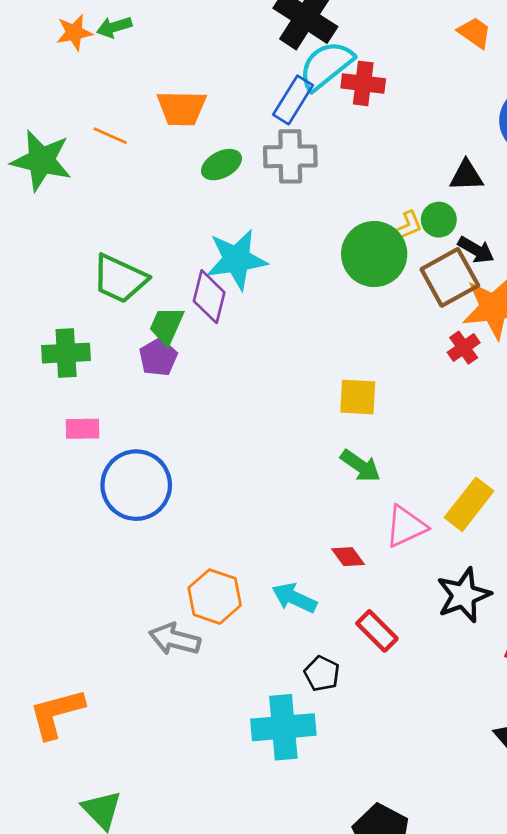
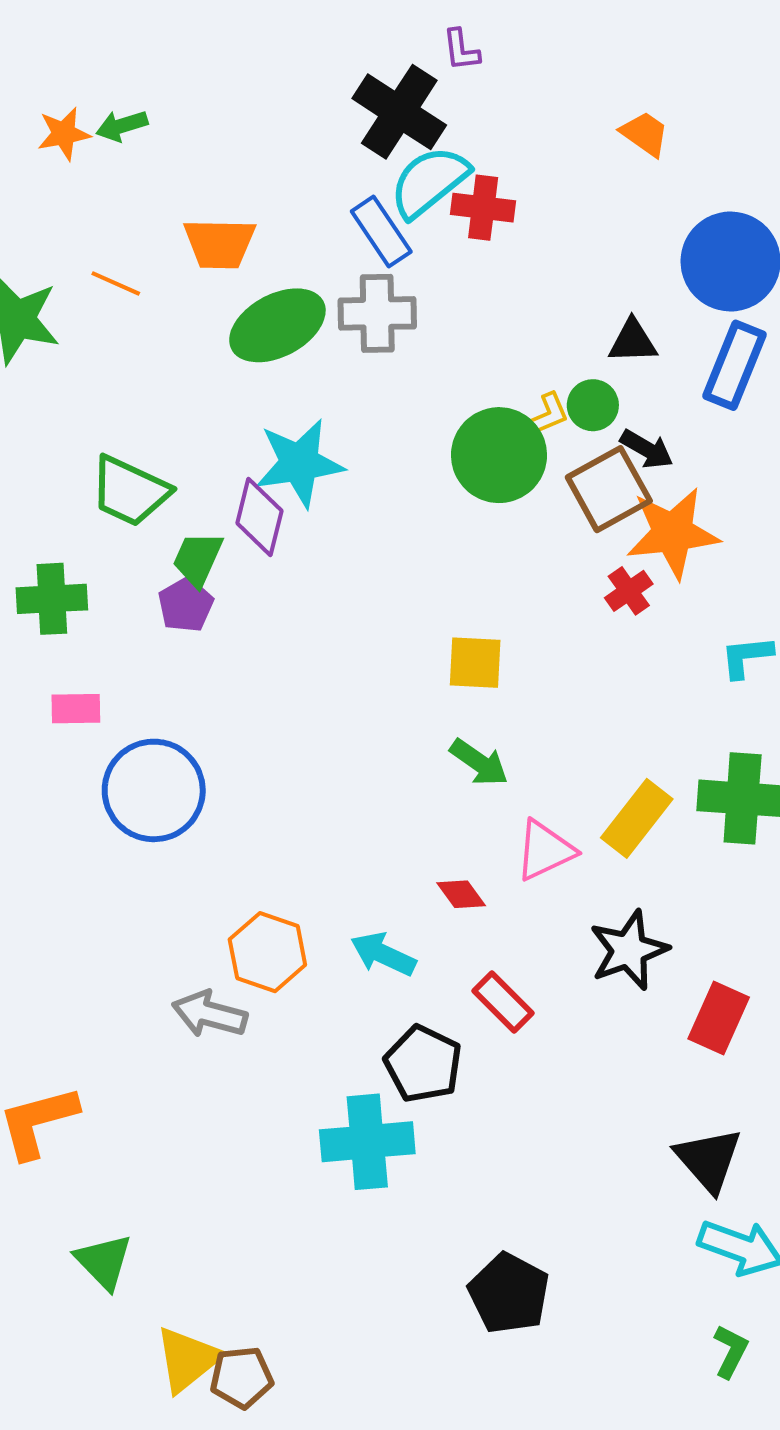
blue rectangle: (293, 100) -> (381, 232), turned -66
green ellipse: (221, 165) -> (277, 325), size x1.6
black pentagon: (322, 674) -> (423, 1064), size x1.5

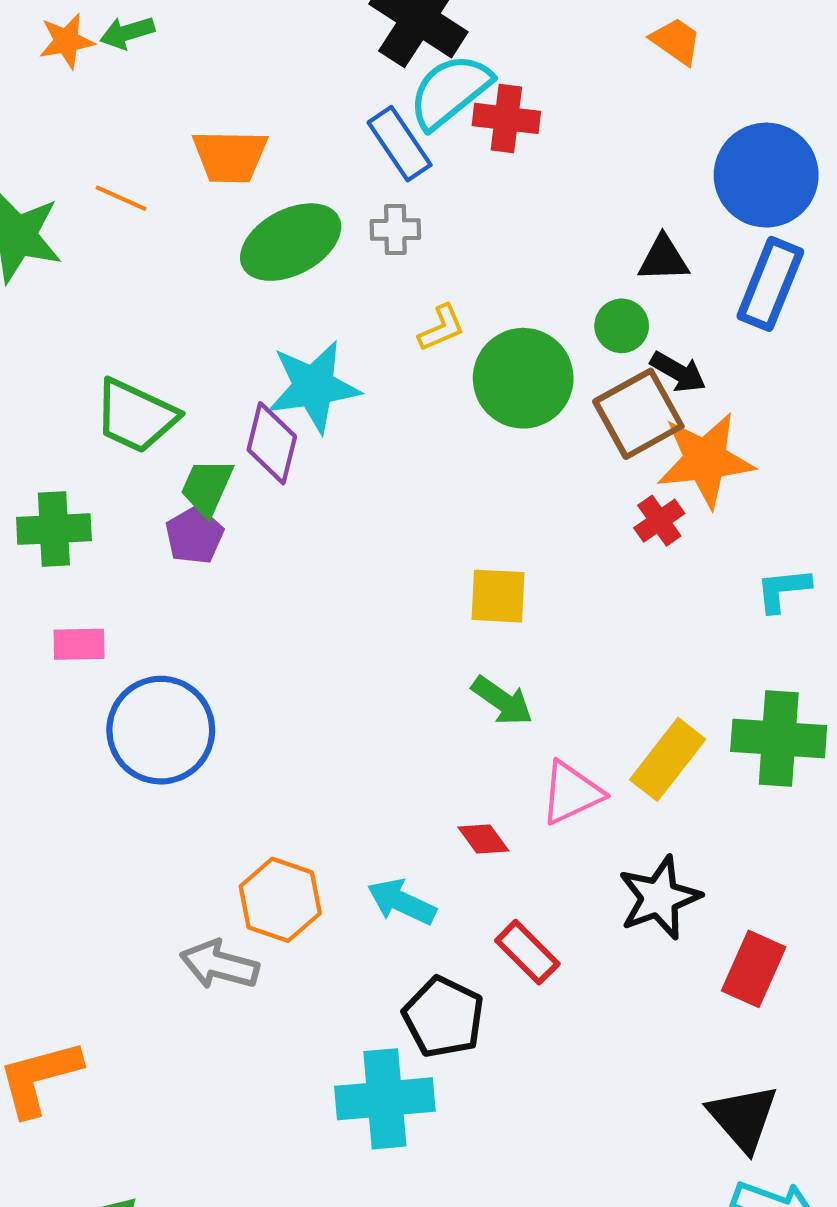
gray cross: (377, 313) -> (395, 230), size x0.6
yellow L-shape: (547, 415) -> (441, 328), moved

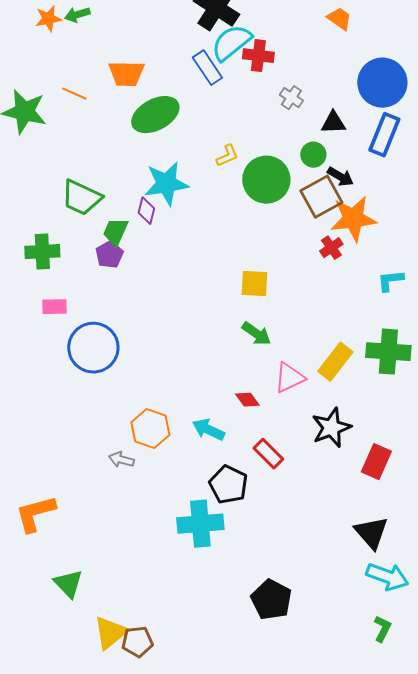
gray cross: (395, 230) -> (291, 98), moved, turned 35
purple diamond: (272, 443) -> (146, 211), size x0.7
gray arrow: (219, 965) -> (121, 460), size x0.7

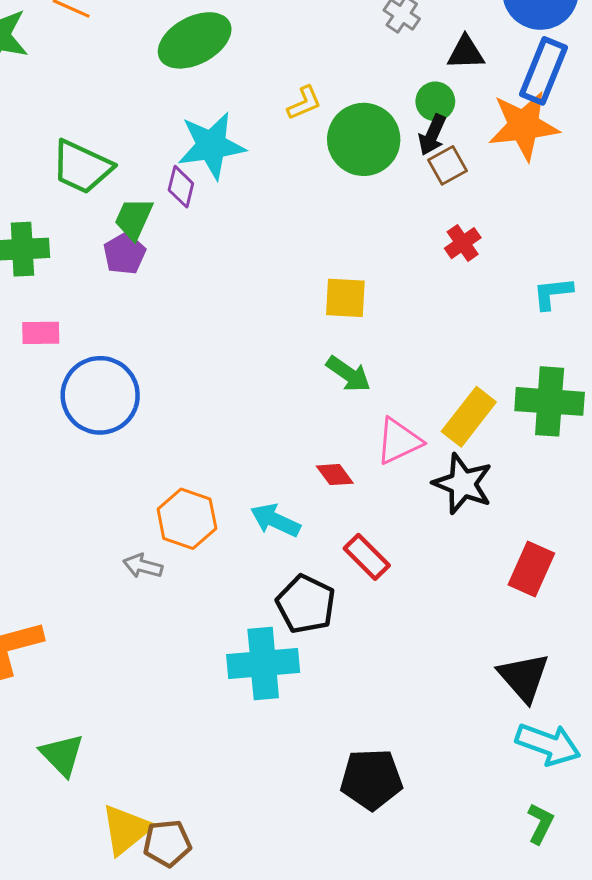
black arrow: (340, 177) -> (432, 135), moved, turned 84
brown square: (321, 197) -> (447, 165), size x0.6
orange star: (353, 219) -> (524, 126), moved
black star: (331, 428) -> (463, 484), moved, turned -30
black pentagon: (271, 600) -> (371, 779), turned -30

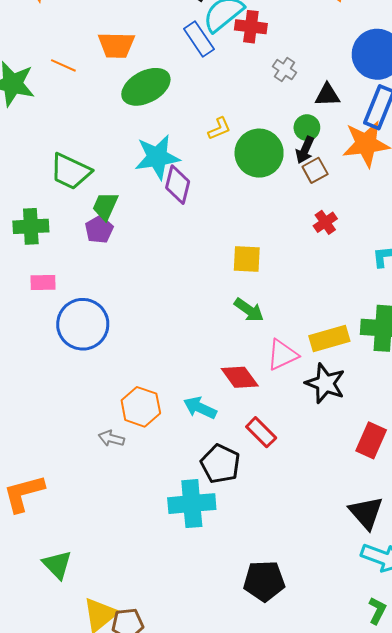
purple diamond: (181, 187) -> (178, 185), moved, size x1.4
yellow rectangle: (469, 417) -> (329, 338), turned 36
red diamond: (335, 475) -> (240, 377), size x1.5

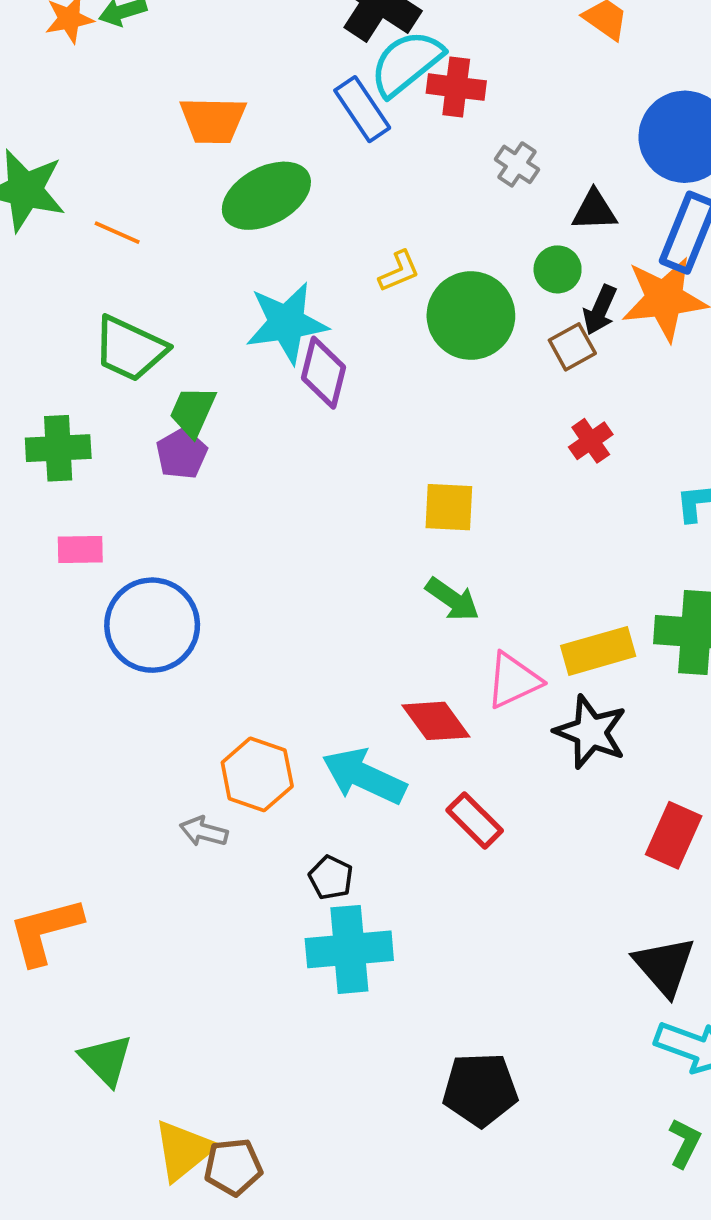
orange line: (63, 65) -> (117, 233), moved
black arrow: (305, 150) -> (600, 310), moved
cyan arrow: (200, 408) -> (364, 776), size x1.4
black pentagon: (220, 464) -> (331, 878), moved, size x0.6

